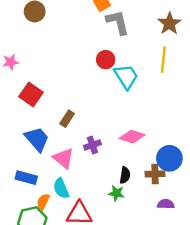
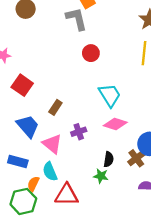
gray L-shape: (118, 22) -> (76, 19), moved
cyan trapezoid: (126, 76) -> (110, 95), moved
brown cross: (155, 174) -> (136, 158), turned -35

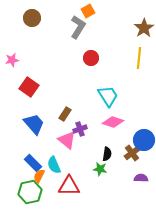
gray L-shape: (76, 19) -> (78, 27), turned 45
brown rectangle: (55, 107) -> (65, 114), moved
pink triangle: (52, 144) -> (67, 140), moved
blue rectangle: (18, 162) -> (33, 163), moved, turned 30

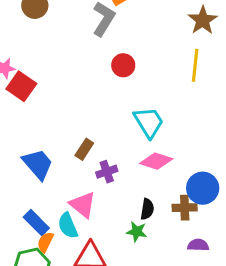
red square: (29, 87) -> (21, 86), moved
pink triangle: (67, 140) -> (83, 205), moved
brown cross: (132, 153) -> (185, 208), turned 35

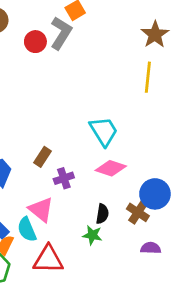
red circle: (123, 65) -> (35, 42), moved
brown cross: (185, 208) -> (138, 212), turned 35

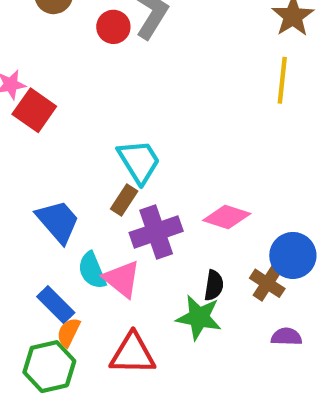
cyan trapezoid: (104, 131) -> (139, 161), moved
purple cross: (64, 178) -> (156, 232), size x1.6
cyan semicircle: (27, 229) -> (92, 270), moved
green star: (92, 235) -> (199, 317), size x1.5

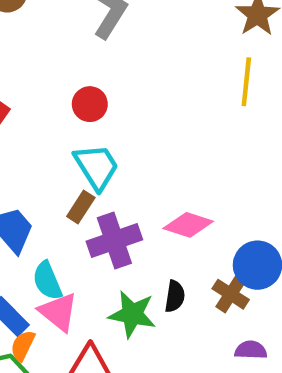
red circle: (113, 27) -> (90, 104), moved
pink triangle: (122, 279) -> (59, 312), moved
green star: (199, 317) -> (132, 314), moved

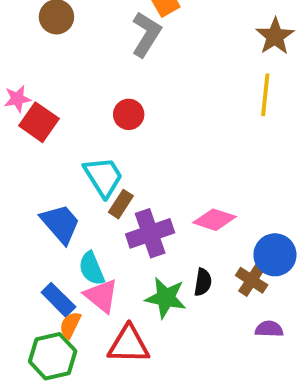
cyan trapezoid: (97, 167) -> (103, 177), moved

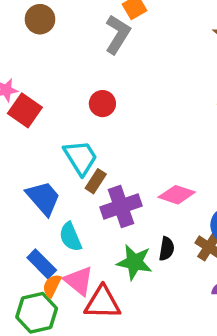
pink triangle: (101, 296) -> (79, 281), moved

